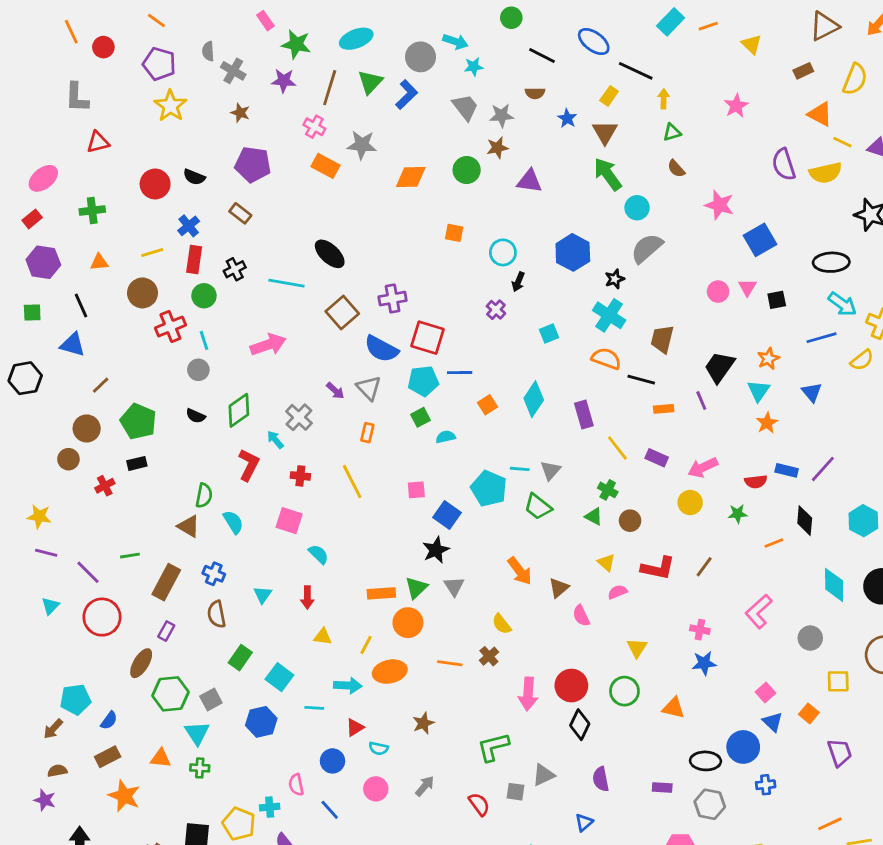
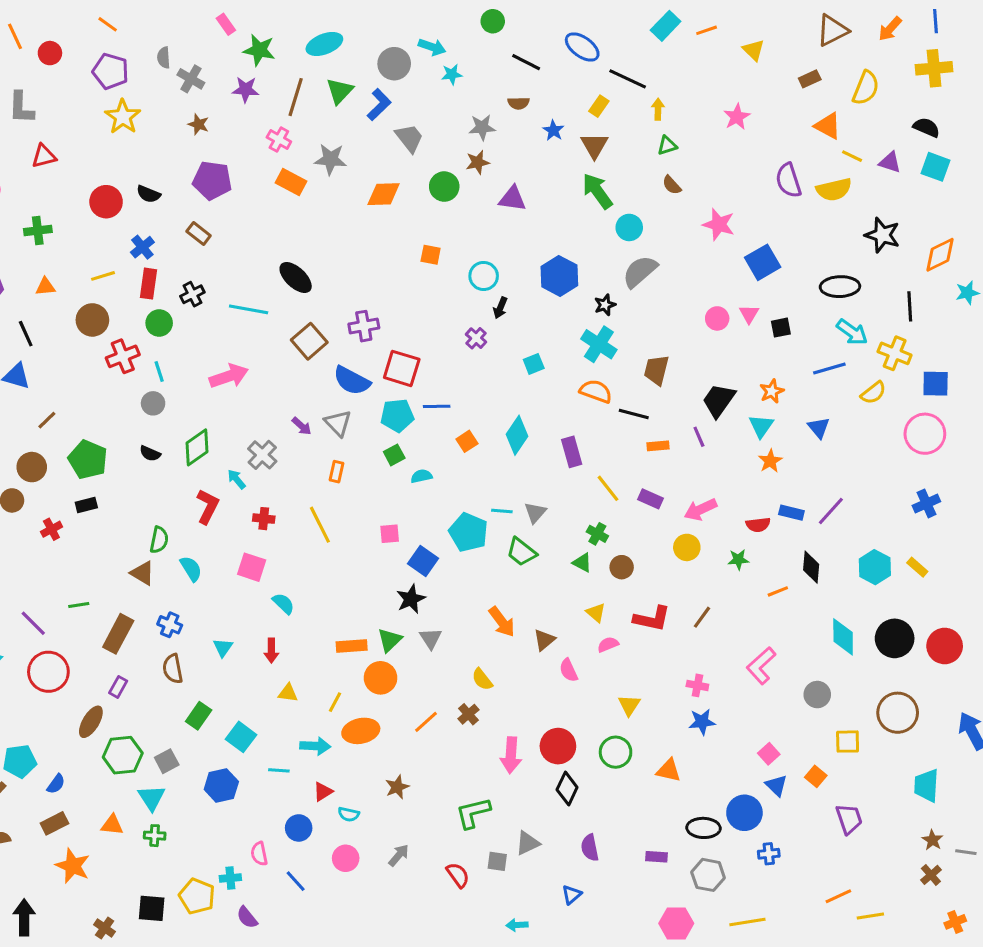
gray trapezoid: (465, 107) -> (409, 138), moved
orange line: (450, 663) -> (426, 722), turned -50

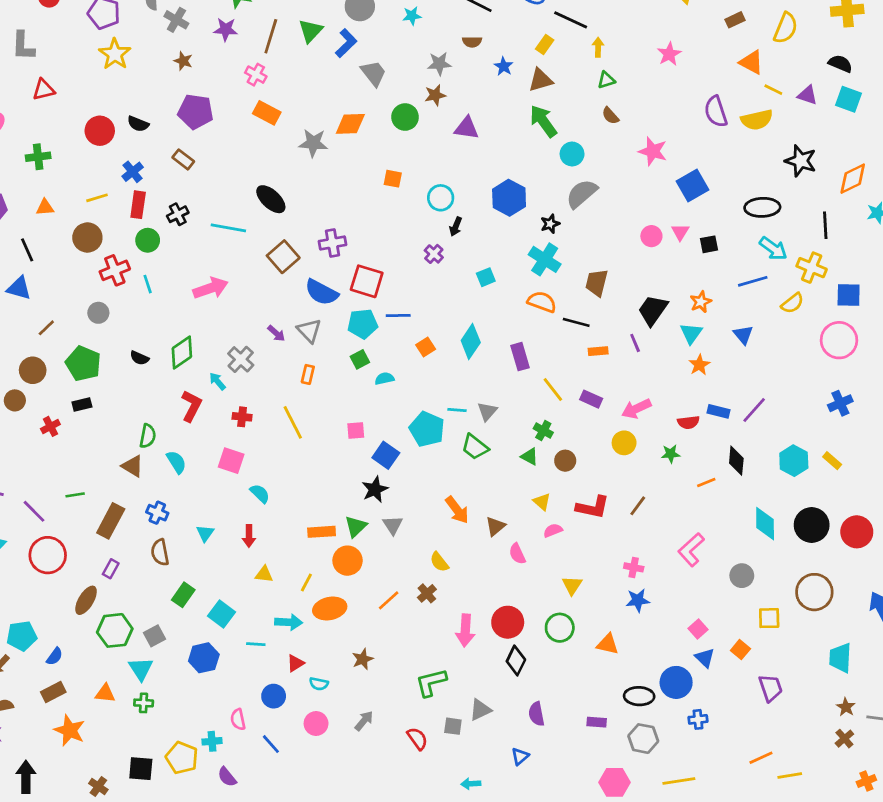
brown triangle: (594, 146) -> (541, 80), turned 44
gray star: (330, 159) -> (313, 143), moved
gray circle: (153, 403) -> (98, 313), moved

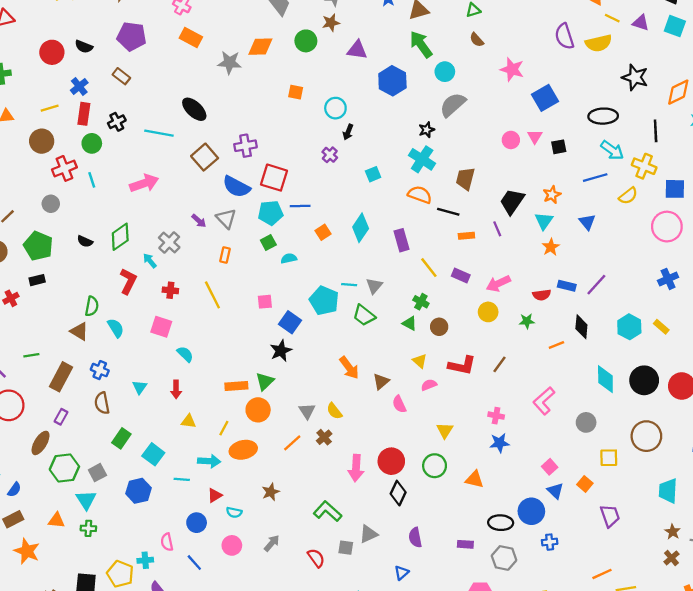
blue hexagon: (509, 198) -> (392, 81), moved
gray triangle: (393, 525) -> (307, 411), moved
green L-shape: (431, 682) -> (328, 511), turned 56

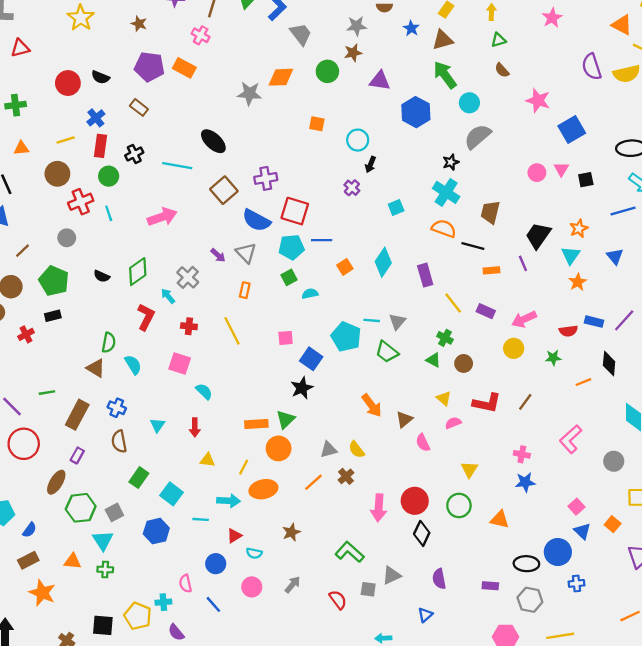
orange rectangle: (191, 37) -> (184, 68), moved
gray triangle: (307, 411) -> (329, 450), turned 48

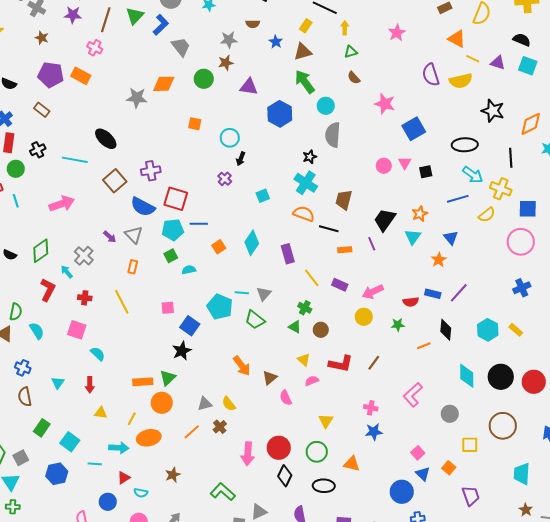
gray semicircle: (478, 137) -> (333, 135), turned -45
orange star: (578, 282) -> (439, 260), moved
black ellipse: (526, 564) -> (324, 486), moved

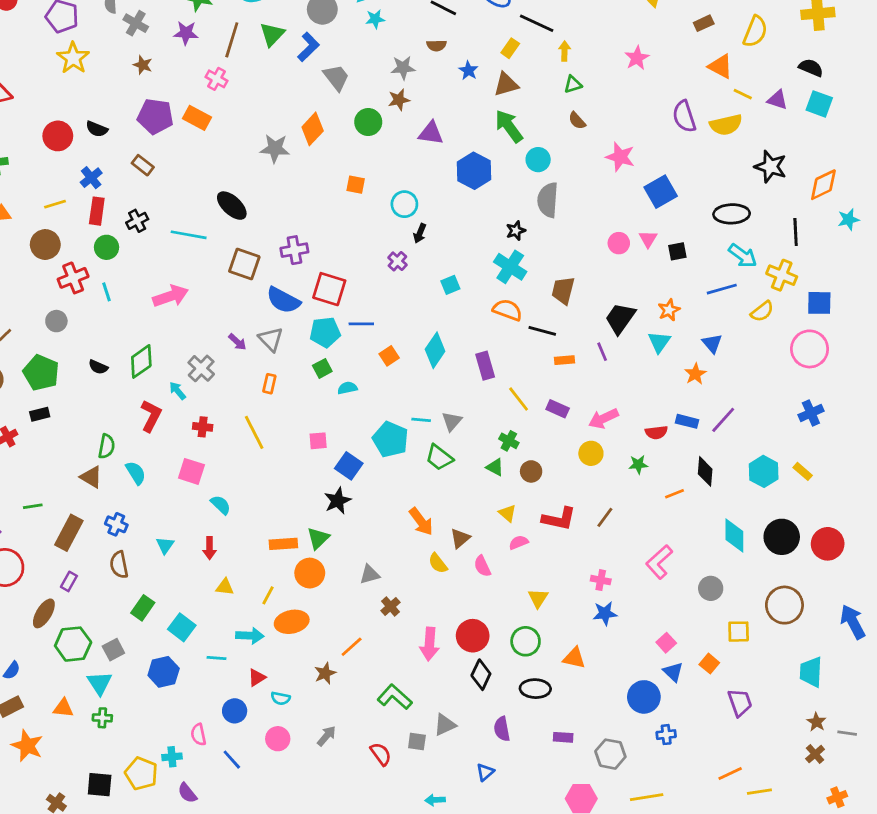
orange diamond: (164, 84) -> (313, 129), turned -45
brown square: (115, 181) -> (244, 264), turned -30
yellow semicircle: (229, 404) -> (438, 563), moved
orange line: (192, 432) -> (352, 647), moved

